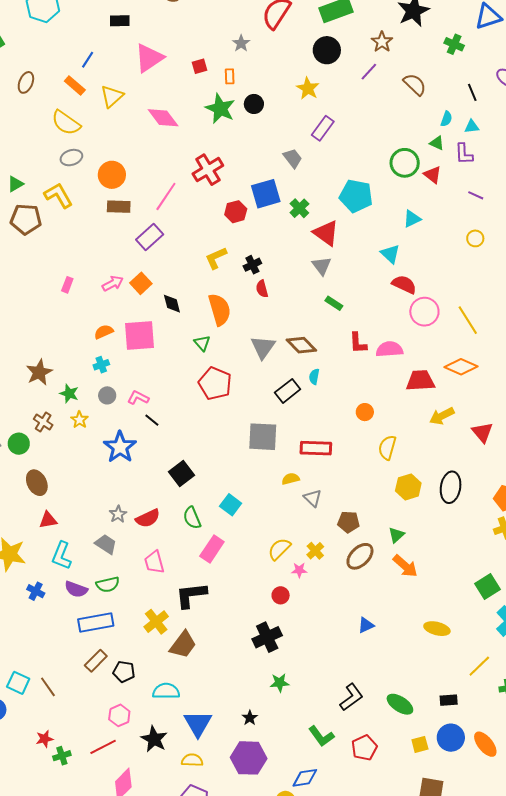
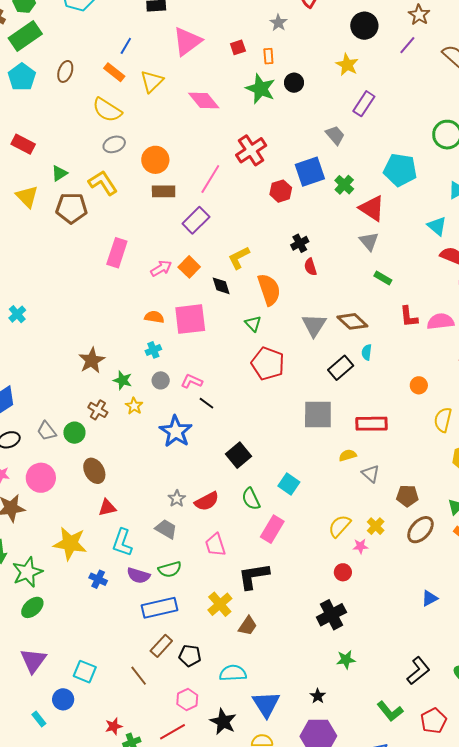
yellow L-shape: (216, 258) -> (239, 258), moved
pink rectangle: (67, 285) -> (117, 253), moved, size x1.8
orange semicircle: (104, 332) -> (154, 317), turned 36
brown trapezoid: (183, 645) -> (248, 626), size x0.7
brown line: (48, 687) -> (139, 676), moved

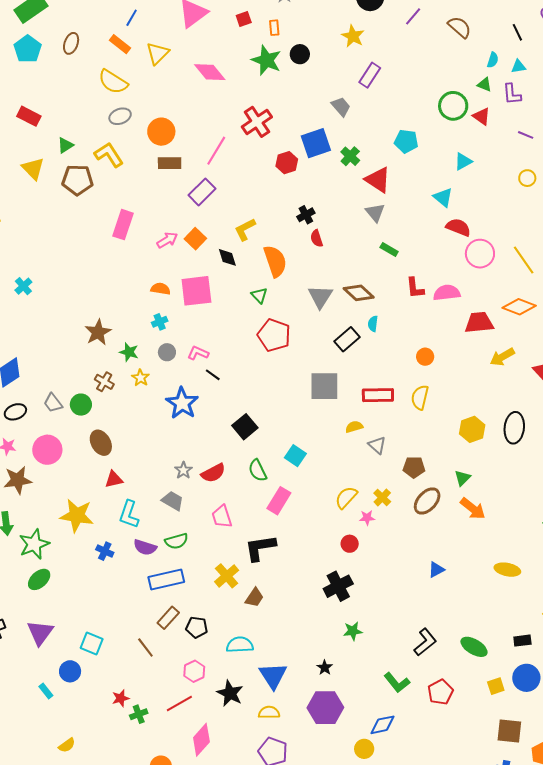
cyan pentagon: (400, 170) -> (406, 141), size x0.7
yellow semicircle: (443, 420) -> (420, 397), moved

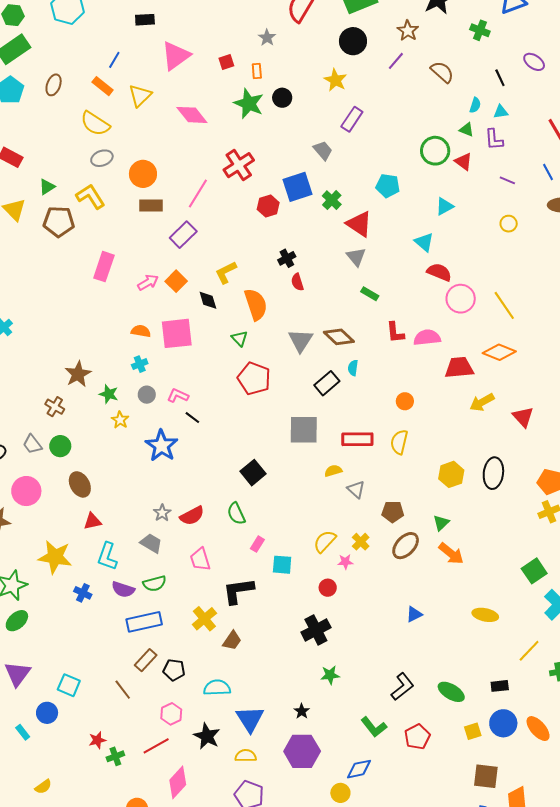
brown cross: (104, 382) -> (55, 407), moved
black square: (245, 427) -> (253, 473), moved
cyan square: (295, 456) -> (282, 565), moved, turned -30
pink rectangle: (279, 501) -> (257, 544), size x0.6

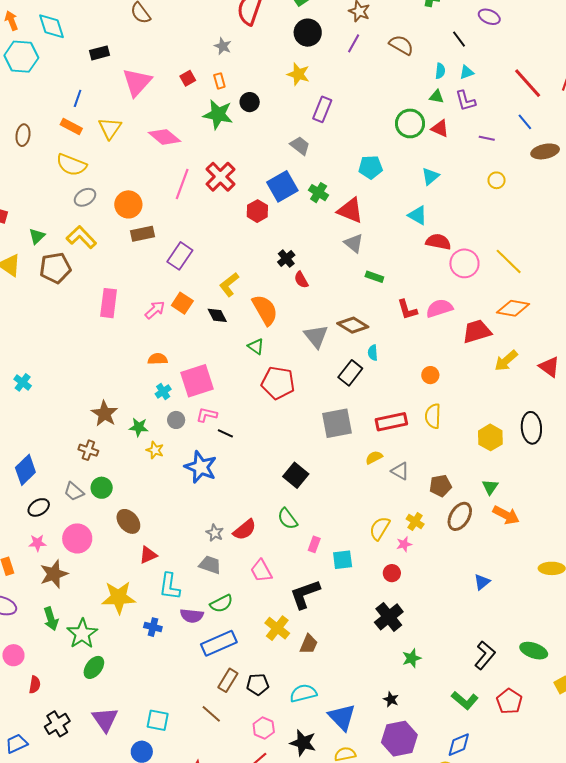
pink line: (198, 193) -> (182, 184), moved
pink square: (177, 333) -> (197, 381), moved

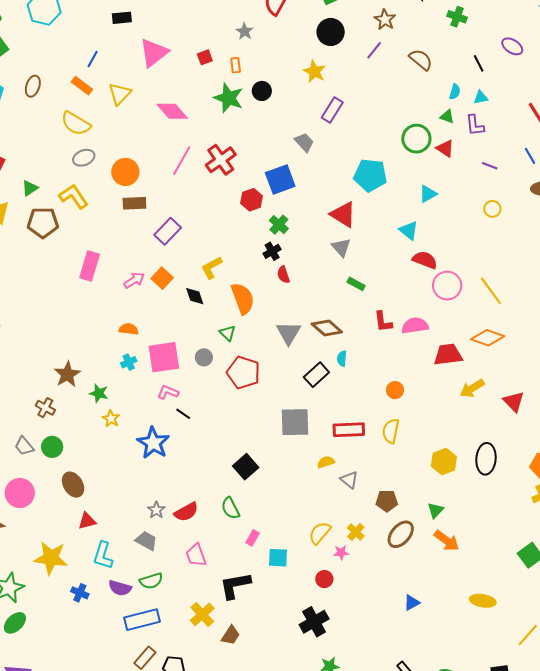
cyan pentagon: (371, 167) -> (370, 175), size x1.4
green cross: (319, 193) -> (279, 225), moved
gray circle: (176, 420) -> (204, 357), moved

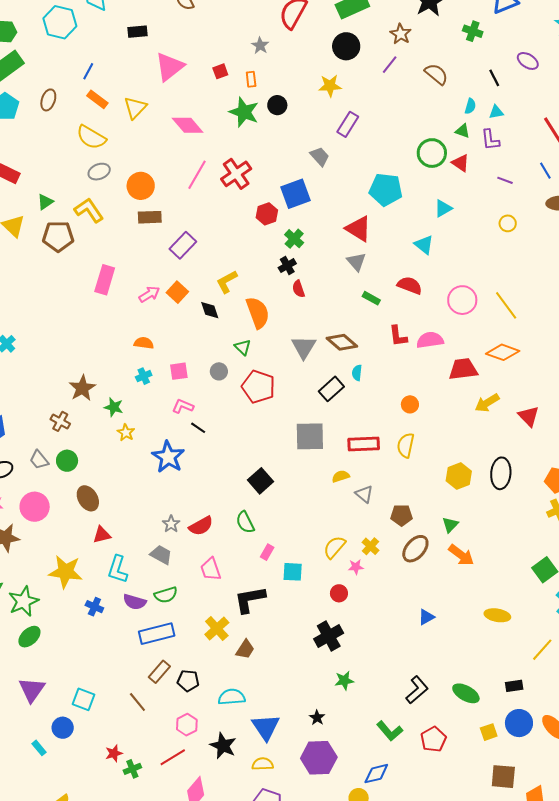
blue line: (93, 59) -> (88, 71), moved
yellow star: (314, 72) -> (330, 86), turned -30
red semicircle: (425, 260) -> (410, 285), moved
pink square: (164, 357) -> (179, 371), size x0.6

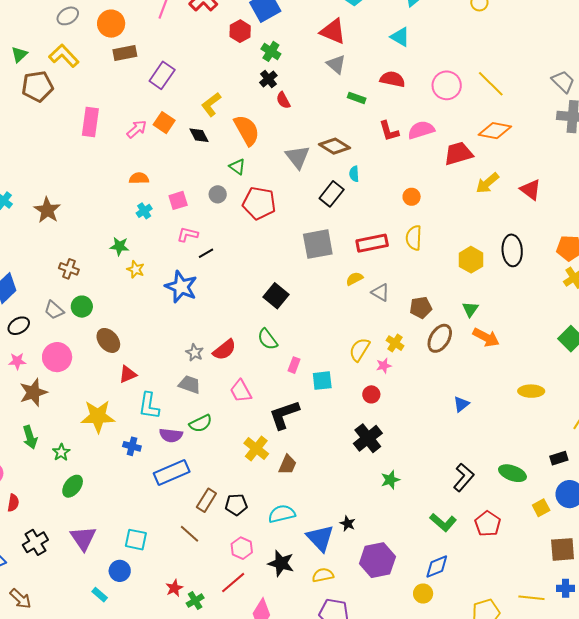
brown star: (82, 388) -> (47, 210), moved
black line: (198, 428) -> (206, 253), turned -56
green star: (24, 601) -> (61, 452), size x0.6
blue rectangle: (157, 634) -> (172, 472), moved
black star: (317, 718) -> (348, 524), moved

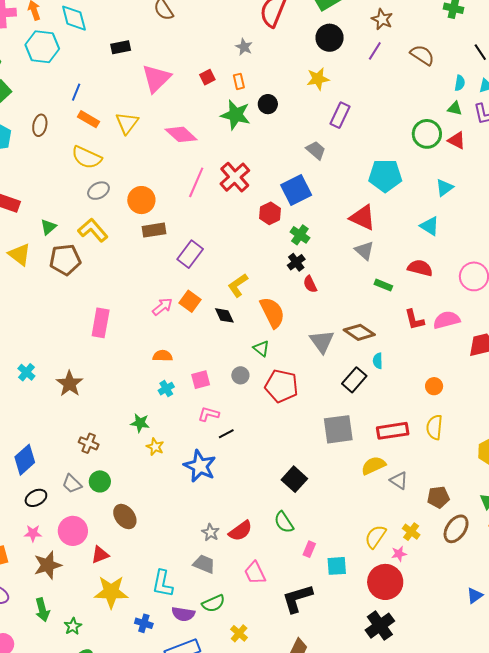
pink rectangle: (90, 122) -> (101, 323), moved
yellow semicircle: (354, 279) -> (373, 466), size x1.4
red triangle: (128, 374) -> (100, 555), moved
red circle: (371, 394) -> (385, 582), size x2.0
yellow cross: (256, 449) -> (239, 633), moved, size x0.7

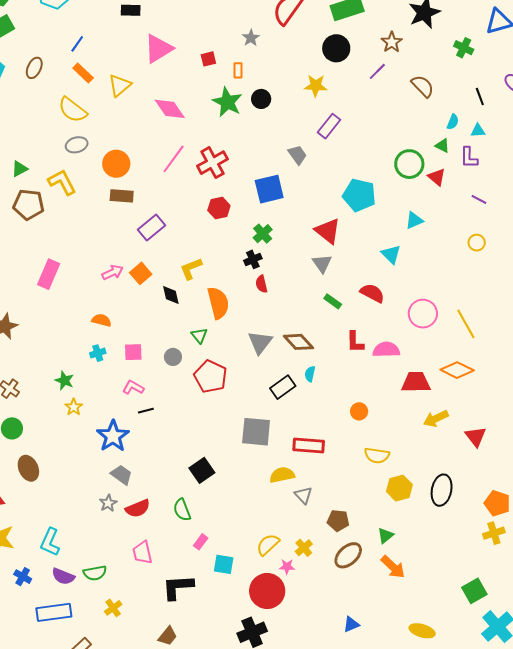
red hexagon: (270, 213) -> (219, 208), moved
yellow semicircle: (434, 427) -> (377, 455), moved, turned -100
gray trapezoid: (204, 564) -> (121, 475), moved

